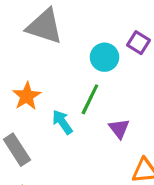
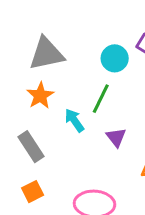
gray triangle: (45, 26) -> (46, 54), moved, turned -30
purple triangle: (119, 129) -> (116, 137), moved

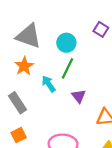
gray triangle: (46, 54) -> (29, 36), turned 32
cyan circle: (115, 58) -> (66, 43), moved

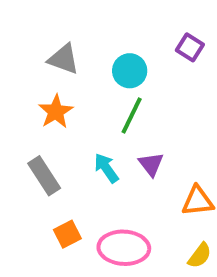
gray triangle: (29, 36) -> (64, 59), size x0.7
cyan arrow: (49, 84) -> (106, 168), moved
orange square: (19, 135) -> (67, 234), moved

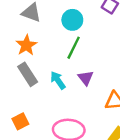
gray rectangle: (44, 176) -> (28, 74), moved
orange square: (67, 234) -> (20, 121), moved

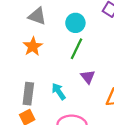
gray rectangle: (28, 74) -> (28, 94), moved, turned 40
cyan arrow: (58, 80) -> (59, 91), moved

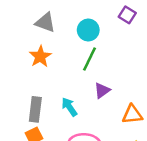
purple triangle: (88, 77) -> (102, 90), turned 32

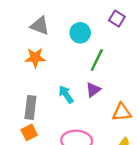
orange star: (40, 56) -> (35, 58), turned 30
green line: (89, 59) -> (97, 60), moved
cyan arrow: (69, 107) -> (66, 94), moved

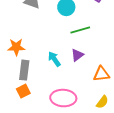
orange star: (35, 58) -> (16, 47), moved
green line: (97, 60) -> (80, 30), turned 48

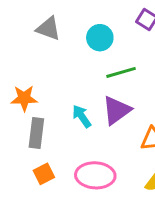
purple triangle: (77, 55) -> (116, 110), size x1.5
orange square: (23, 91) -> (44, 174), moved

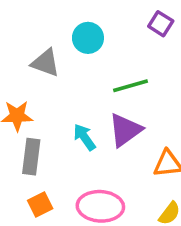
gray triangle: (48, 29) -> (45, 63), moved
cyan circle: (100, 38) -> (88, 38), moved

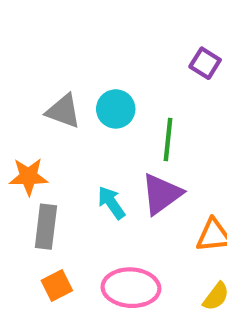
cyan circle: (88, 38) -> (116, 109), moved
green line: (131, 86) -> (168, 139), turned -68

